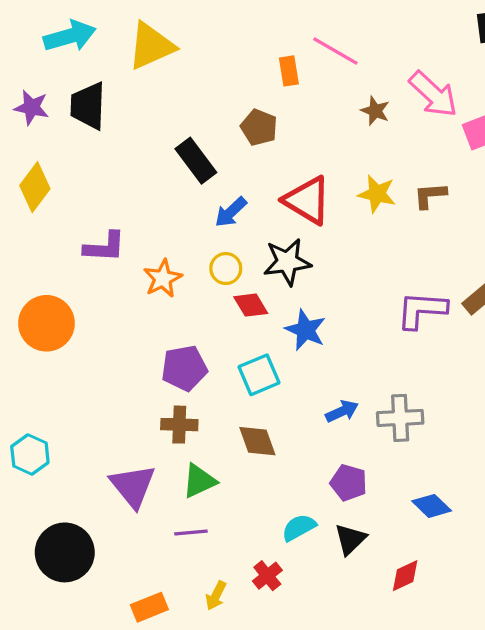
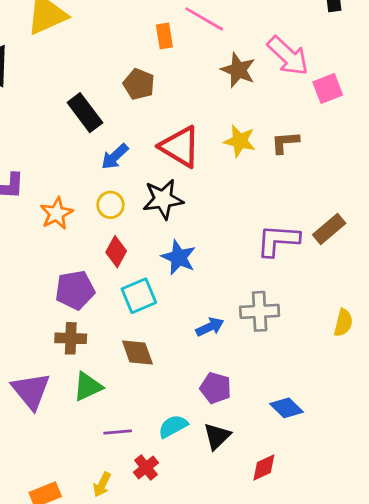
brown star: (375, 111) -> (238, 70), size x1.4
red diamond: (251, 305) -> (116, 252), moved, turned 60
gray cross: (400, 418) -> (260, 311), moved
purple line: (191, 532) -> (118, 432), moved

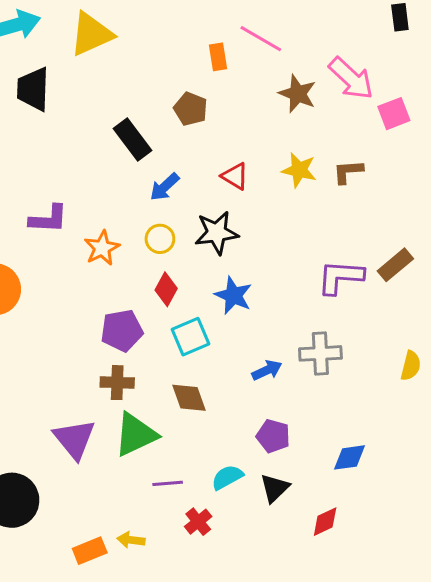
red triangle: (180, 147) -> (235, 176), size x0.6
green triangle: (88, 387) -> (136, 434), size x1.4
blue diamond: (287, 408) -> (350, 457), turned -52
yellow arrow: (102, 485) -> (131, 540), moved, turned 70

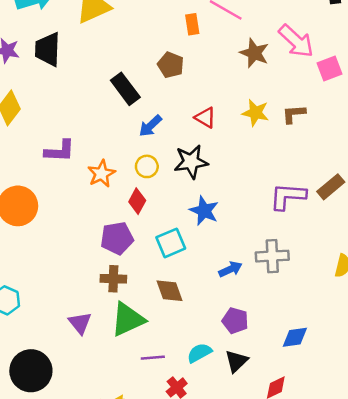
red diamond: (166, 289) -> (137, 201), moved
purple triangle: (74, 439) -> (80, 323), size x0.7

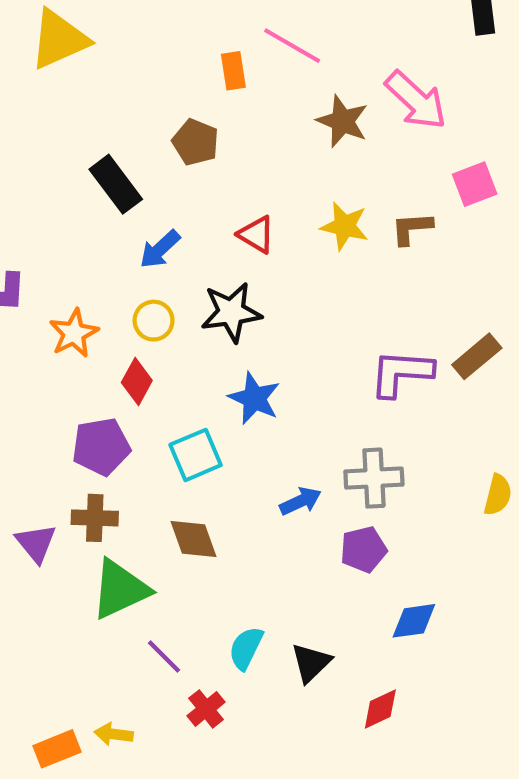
pink square: (330, 69) -> (475, 184), moved
purple pentagon: (235, 321) -> (363, 549), moved, turned -30
purple triangle: (80, 323) -> (36, 543), moved
cyan semicircle: (199, 353) -> (246, 648), turned -35
purple line: (153, 358) -> (164, 656), turned 50

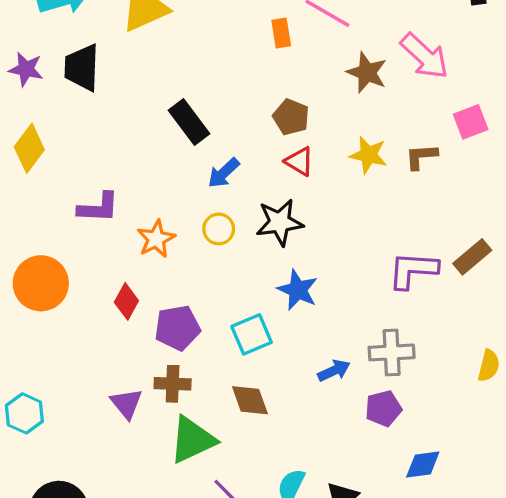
brown pentagon: (196, 142) -> (291, 117), moved
red diamond: (137, 381) -> (126, 301), moved

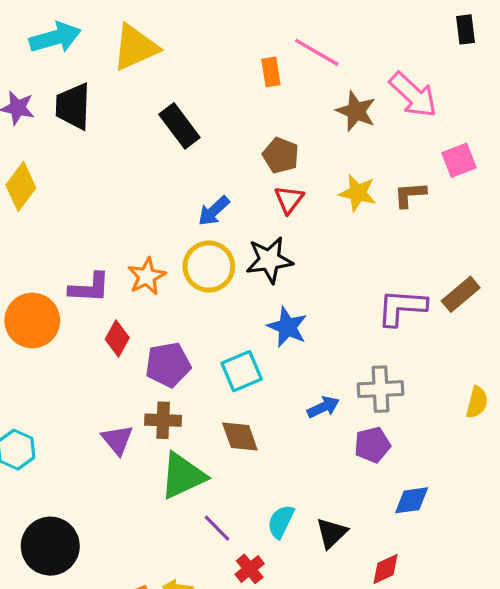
black rectangle: (189, 122) -> (179, 126), moved
red triangle: (299, 161) -> (289, 199), turned 36
purple L-shape: (98, 208) -> (89, 288), moved
yellow circle: (219, 229) -> (209, 267), size x1.6

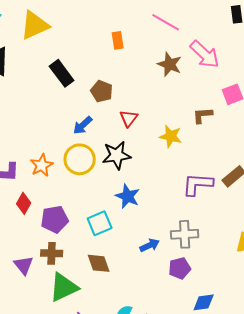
pink line: (317, 52) -> (166, 22), moved
brown pentagon: (281, 155) -> (102, 91), moved
yellow star: (358, 193) -> (171, 136), moved

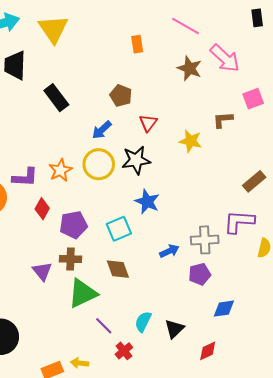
yellow triangle: (35, 25) -> (53, 29), turned -40
black rectangle: (62, 73) -> (56, 98), moved
purple L-shape: (198, 184) -> (239, 222), moved

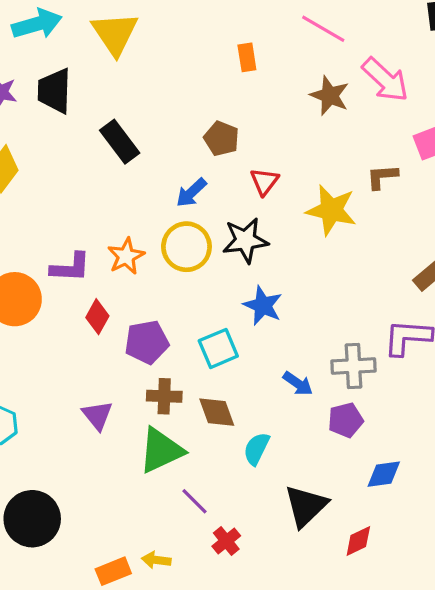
yellow star: (191, 141) -> (331, 210), size x1.4
blue arrow: (169, 251) -> (298, 383), turned 60
brown cross: (70, 259) -> (164, 396), moved
cyan semicircle: (143, 322) -> (256, 449), moved
black triangle: (174, 329) -> (306, 506), size x1.4

